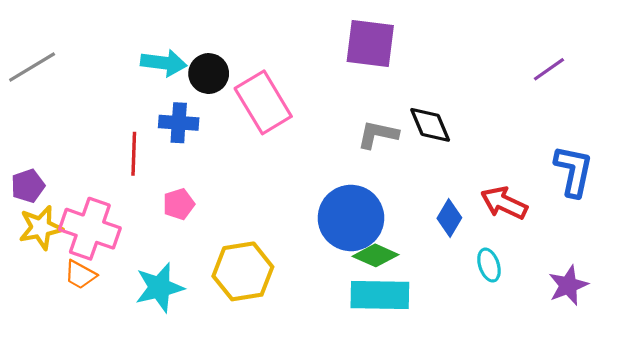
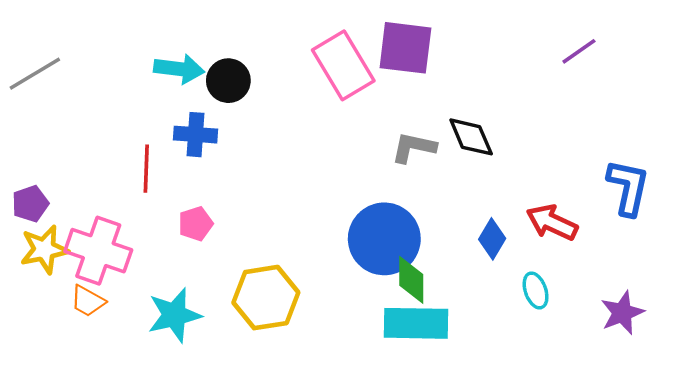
purple line: (549, 69) -> (579, 51), moved
pink rectangle: (263, 102) -> (343, 65), moved
green diamond: (376, 255) -> (411, 280), turned 66

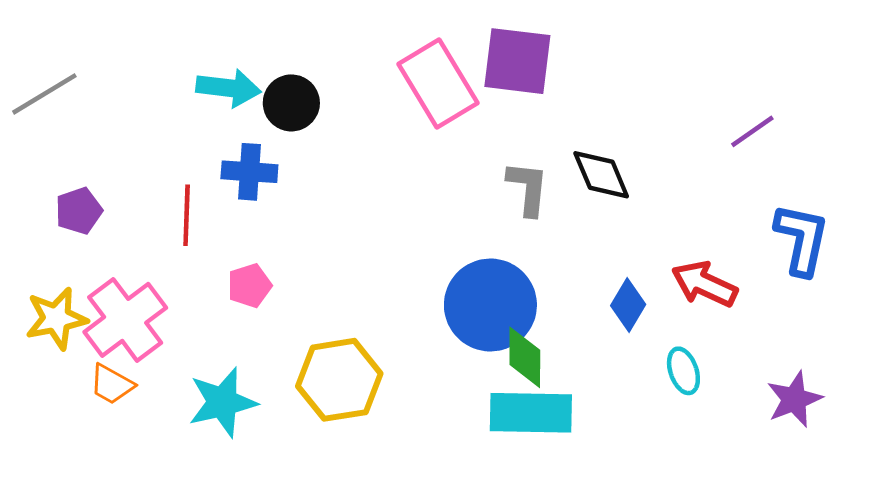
purple line: (579, 51) -> (752, 131), moved
gray L-shape: (414, 147) -> (528, 188), turned 84
purple pentagon: (30, 204) -> (79, 211), moved
pink cross: (98, 251) -> (125, 320), turned 34

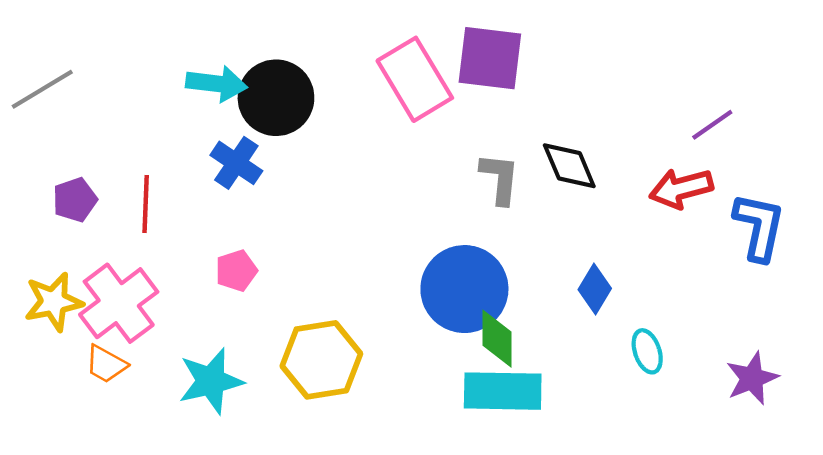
black circle: (291, 103) -> (276, 98), size x1.4
blue cross: (249, 172) -> (236, 163), turned 30
red line: (187, 215) -> (146, 204), moved
red arrow: (704, 284) -> (681, 188), moved, turned -40

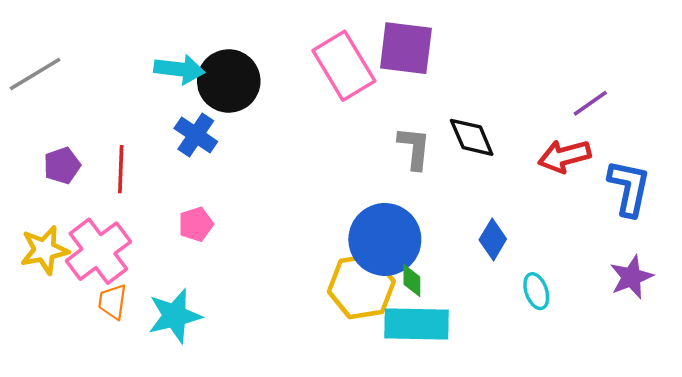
green diamond: (497, 339) -> (412, 281), size x0.7
yellow hexagon: (321, 360) -> (361, 286), moved
orange trapezoid: (106, 364) -> (113, 302), moved, turned 69
purple star: (752, 378) -> (631, 277), moved

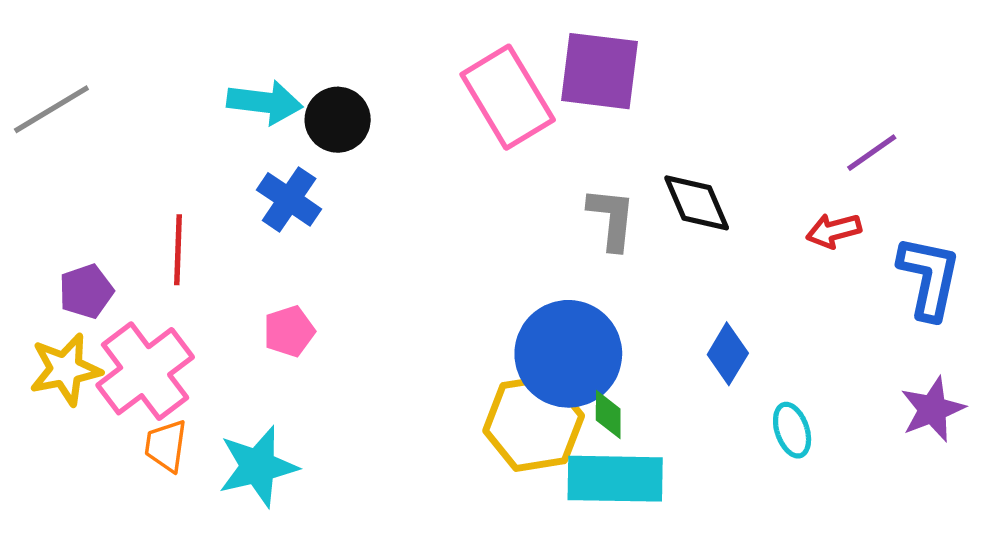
black circle: (229, 81) -> (338, 120), size x0.7
red arrow: (564, 156) -> (834, 231), size x0.7
purple pentagon: (62, 166) -> (86, 291), moved

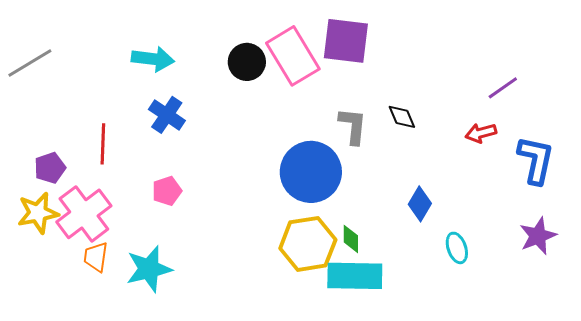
black circle: (338, 120) -> (247, 62), moved
black diamond: (697, 203) -> (402, 117), size x0.7
blue circle: (568, 354) -> (311, 172), moved

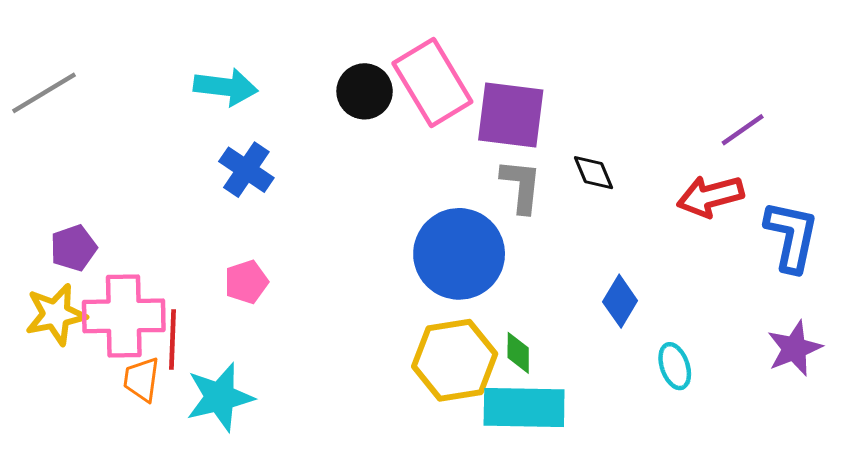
purple square: (346, 41) -> (511, 115), moved
red arrow: (481, 133) -> (710, 196), size x1.4
red line: (103, 144) -> (173, 340), moved
pink cross: (84, 214) -> (124, 316), turned 36

